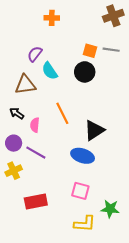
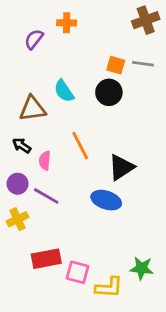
purple semicircle: (35, 54) -> (34, 39), moved
pink square: (80, 191) -> (78, 272), moved

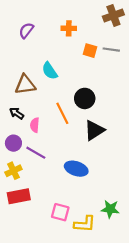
orange cross: (67, 23) -> (69, 28), moved
black circle: (109, 92) -> (85, 98), moved
blue ellipse: (106, 200) -> (76, 169), moved
red rectangle: (46, 259) -> (19, 196), moved

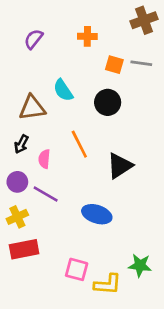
black circle: (85, 98) -> (108, 102), moved
black arrow: (17, 113) -> (21, 144), turned -96

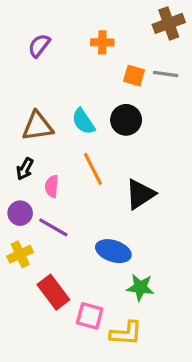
cyan semicircle: (63, 90) -> (83, 121), moved
red rectangle: (24, 249) -> (53, 292), moved, turned 64
green star: (140, 265) -> (140, 287), moved

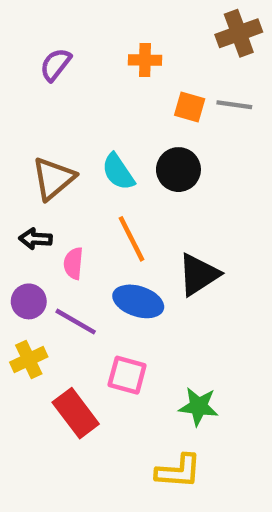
brown triangle: (38, 126) -> (53, 179), turned -32
black arrow: (25, 169) -> (35, 239), turned 65
blue ellipse: (113, 251) -> (138, 301), moved
pink square: (90, 316) -> (127, 375), moved

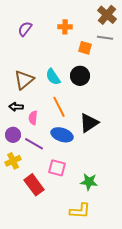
brown cross: (239, 33) -> (107, 15), turned -30
gray line: (234, 105) -> (105, 38), moved

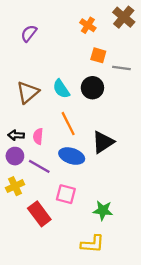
orange cross: (65, 27) -> (88, 25), moved, turned 32
gray line: (105, 38) -> (121, 68), moved
black arrow: (16, 107) -> (16, 135), moved

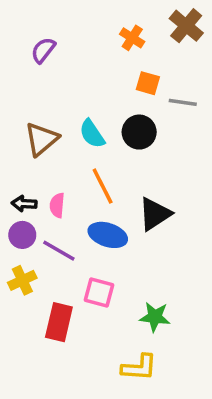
red rectangle: (39, 214) -> (59, 322), turned 50

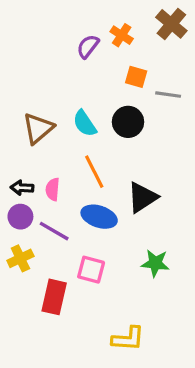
purple semicircle: (43, 50) -> (88, 46), moved
green star: (155, 317) -> (155, 263), moved

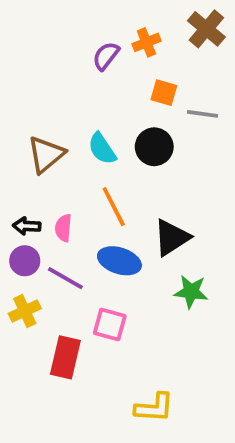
orange cross: (122, 35) -> (146, 42), turned 35
green star: (155, 263) -> (191, 292), moved

